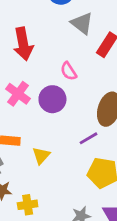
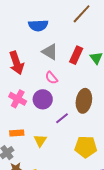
gray triangle: (82, 23) -> (50, 52), moved
purple line: (89, 138) -> (62, 118), moved

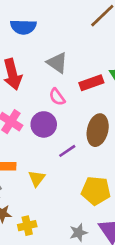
blue semicircle: (38, 25) -> (23, 27), moved
red rectangle: (76, 55) -> (91, 83), moved, turned 42

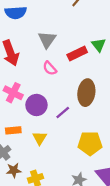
gray triangle: (57, 63) -> (47, 40), turned 36
purple circle: (44, 124) -> (36, 105), moved

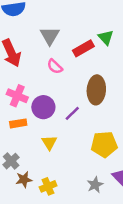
orange rectangle: (13, 130) -> (18, 123), moved

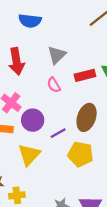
yellow triangle: (49, 143) -> (29, 155), size x1.5
yellow pentagon: (104, 144) -> (80, 154), moved

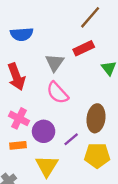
red rectangle: (85, 75) -> (84, 48), moved
pink semicircle: (54, 85) -> (57, 93), size x1.5

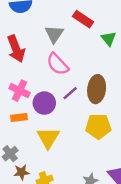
red rectangle: (84, 48) -> (83, 19), turned 60
purple line: (71, 139) -> (70, 93), moved

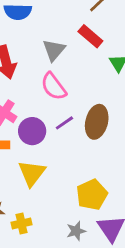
yellow pentagon: (98, 126) -> (92, 195), moved, turned -30

